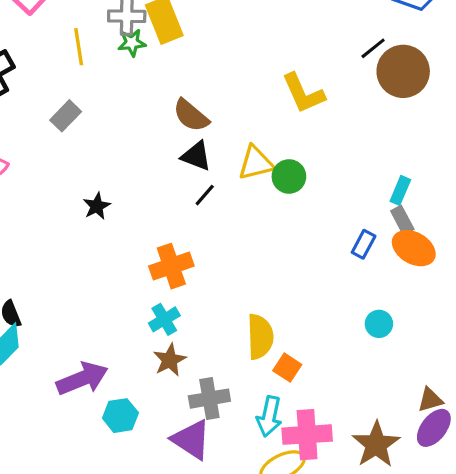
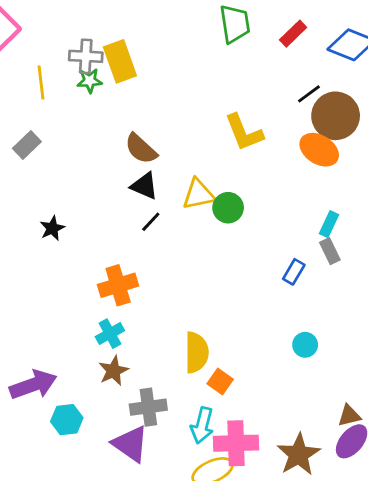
orange ellipse: (414, 248) -> (319, 150), moved

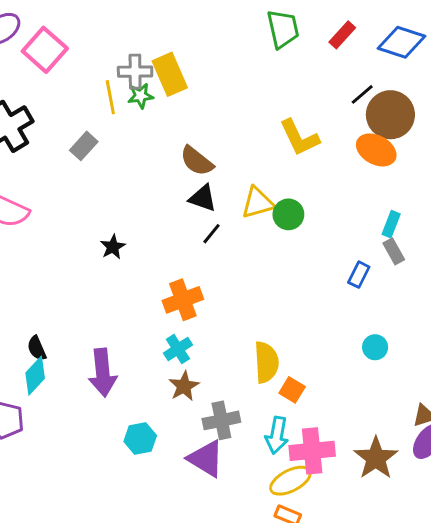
yellow line: (41, 83) -> (110, 97), moved
gray rectangle: (27, 145) -> (84, 146), moved
purple arrow: (33, 385) -> (103, 373), moved, turned 108

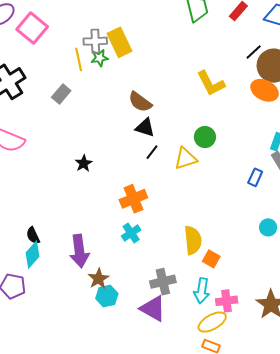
yellow triangle: (258, 203) -> (186, 159), moved
brown star: (184, 386) -> (99, 279), moved
pink cross: (312, 451) -> (227, 301), size x0.7

